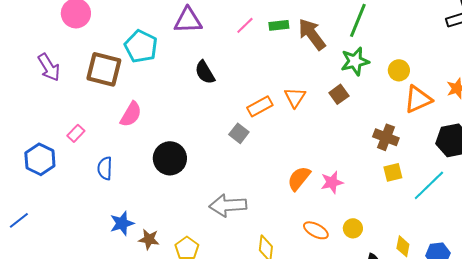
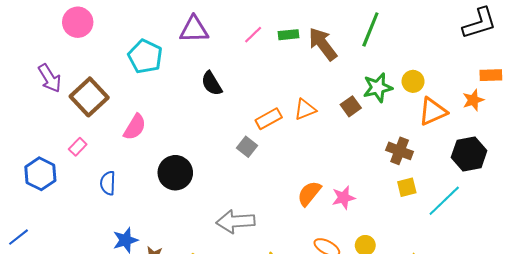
green star: (355, 61) -> (378, 88), moved
brown square: (104, 69) -> (89, 97), moved, turned 33
orange triangle: (295, 97) -> (305, 109), turned 35

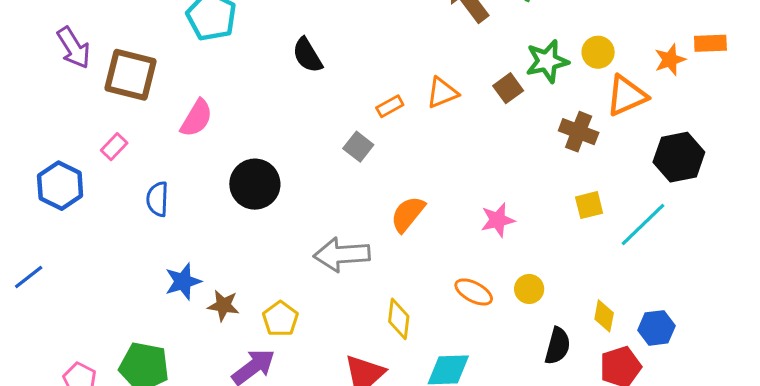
brown square: (89, 97) -> (131, 75), turned -33
orange star: (473, 100) -> (670, 60), moved
orange rectangle: (269, 119) -> (390, 106), size x0.7
brown cross: (400, 151) -> (579, 132), moved
orange semicircle: (309, 193) -> (408, 214), moved

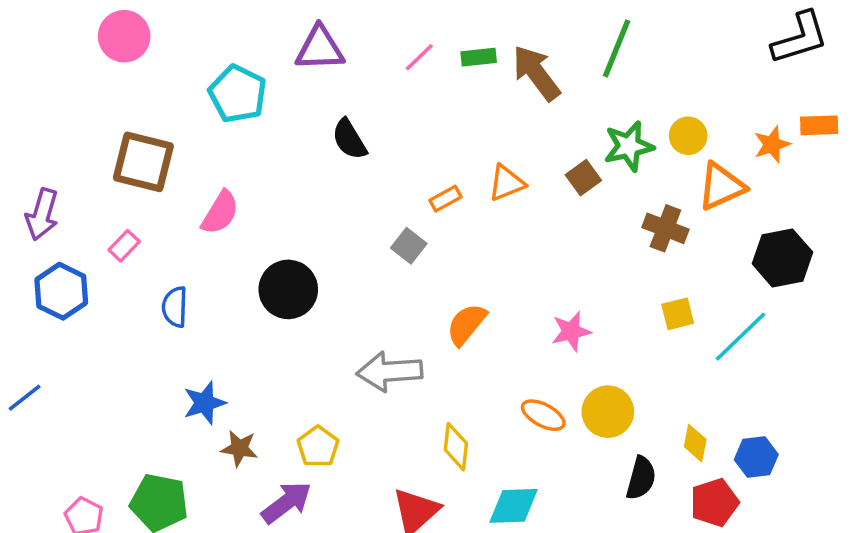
purple arrow: (74, 48) -> (42, 214), moved, turned 48
yellow circle: (529, 289) -> (608, 412), size x1.5
brown star: (223, 305) -> (239, 448), moved

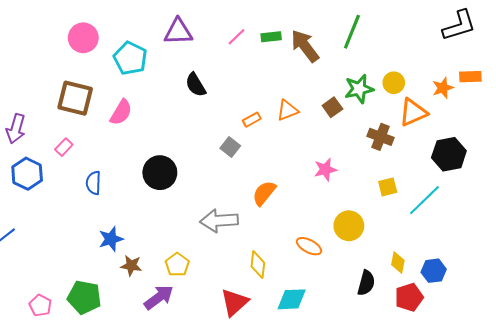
pink circle: (124, 36) -> (83, 38), moved
pink semicircle: (220, 213) -> (121, 112), moved
pink star: (571, 331) -> (325, 170), moved
yellow circle: (608, 412) -> (349, 226), moved

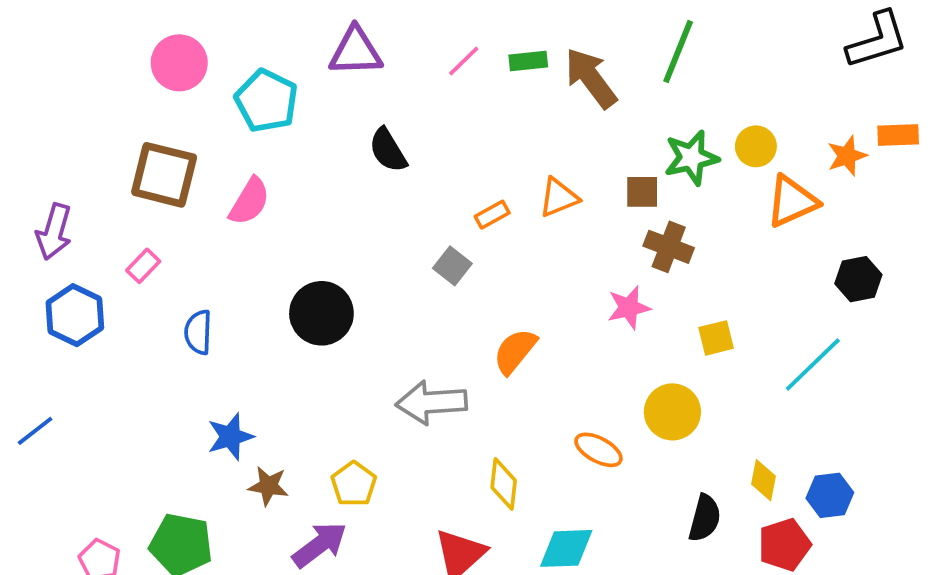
brown square: (332, 107) -> (642, 192), turned 36
brown cross: (380, 137) -> (669, 247), moved
black hexagon: (449, 154) -> (858, 279), size x0.7
yellow square: (388, 187) -> (716, 338), moved

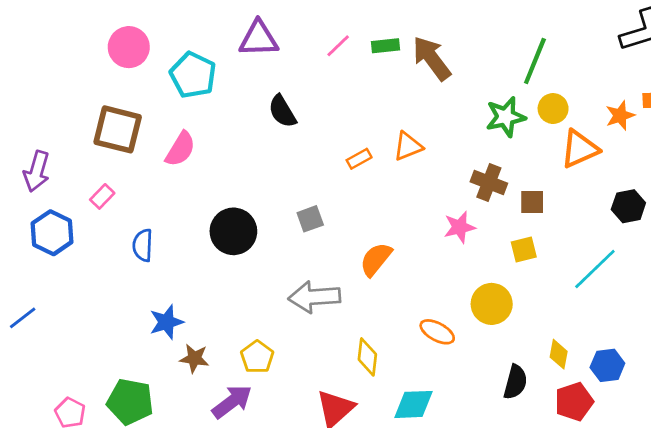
green line: (678, 51) -> (535, 61), moved
brown square: (642, 192) -> (532, 202), moved
gray square: (452, 266) -> (310, 219), moved, turned 32

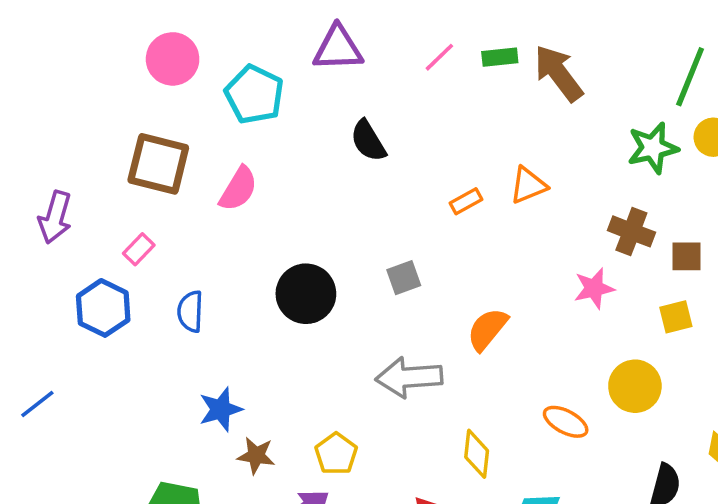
blue hexagon: (52, 233) -> (103, 308), moved

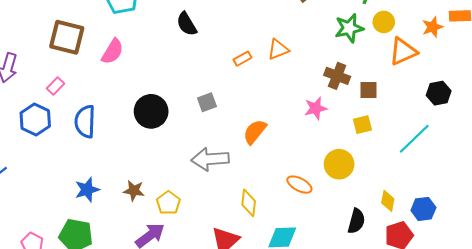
blue semicircle: (190, 312) -> (85, 122), size x1.4
blue star: (221, 409) -> (87, 190), moved
brown star: (256, 456) -> (134, 191), moved

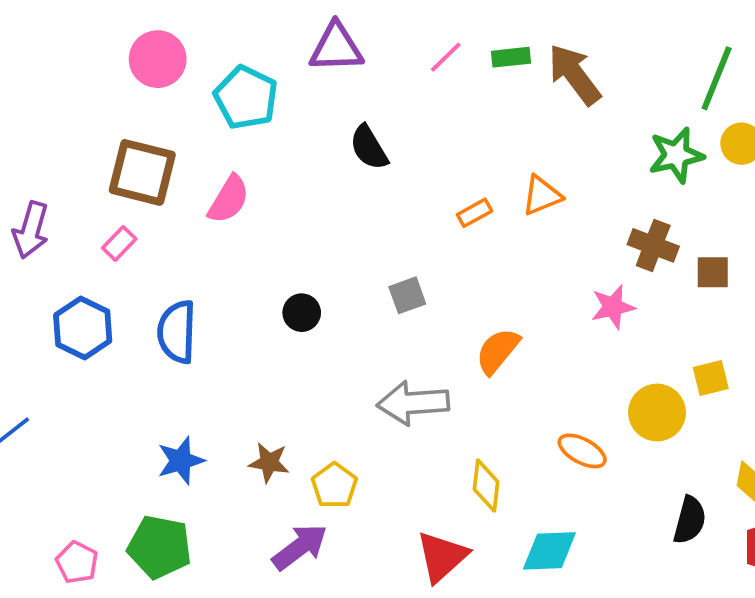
pink rectangle: (56, 86) -> (119, 243), moved
black circle: (151, 111) -> (302, 313), size x0.6
yellow square: (362, 125) -> (711, 378), moved

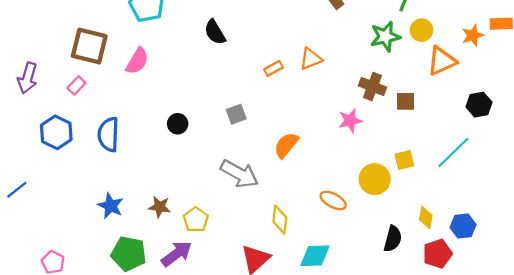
gray arrow: (413, 403) -> (239, 174), turned -147
blue star: (181, 461) -> (111, 206), turned -30
green pentagon: (160, 547) -> (129, 254), moved

